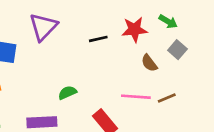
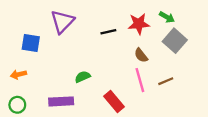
gray square: (177, 50) -> (175, 41), size x1.5
brown semicircle: (149, 63) -> (141, 55), moved
pink line: (136, 97) -> (140, 80), turned 70

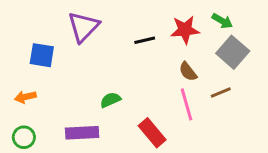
brown line: (166, 81) -> (221, 92), moved

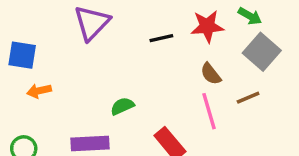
blue square: (42, 55) -> (22, 55), moved
orange arrow: (25, 97) -> (39, 91), moved

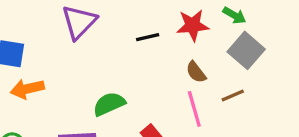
orange arrow: (39, 91) -> (27, 89), size x1.4
green semicircle: (122, 106) -> (109, 104), size x1.4

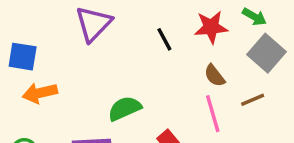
black line: (148, 37) -> (164, 39), turned 75

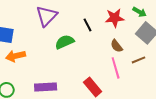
green semicircle: (125, 108) -> (65, 42), moved

